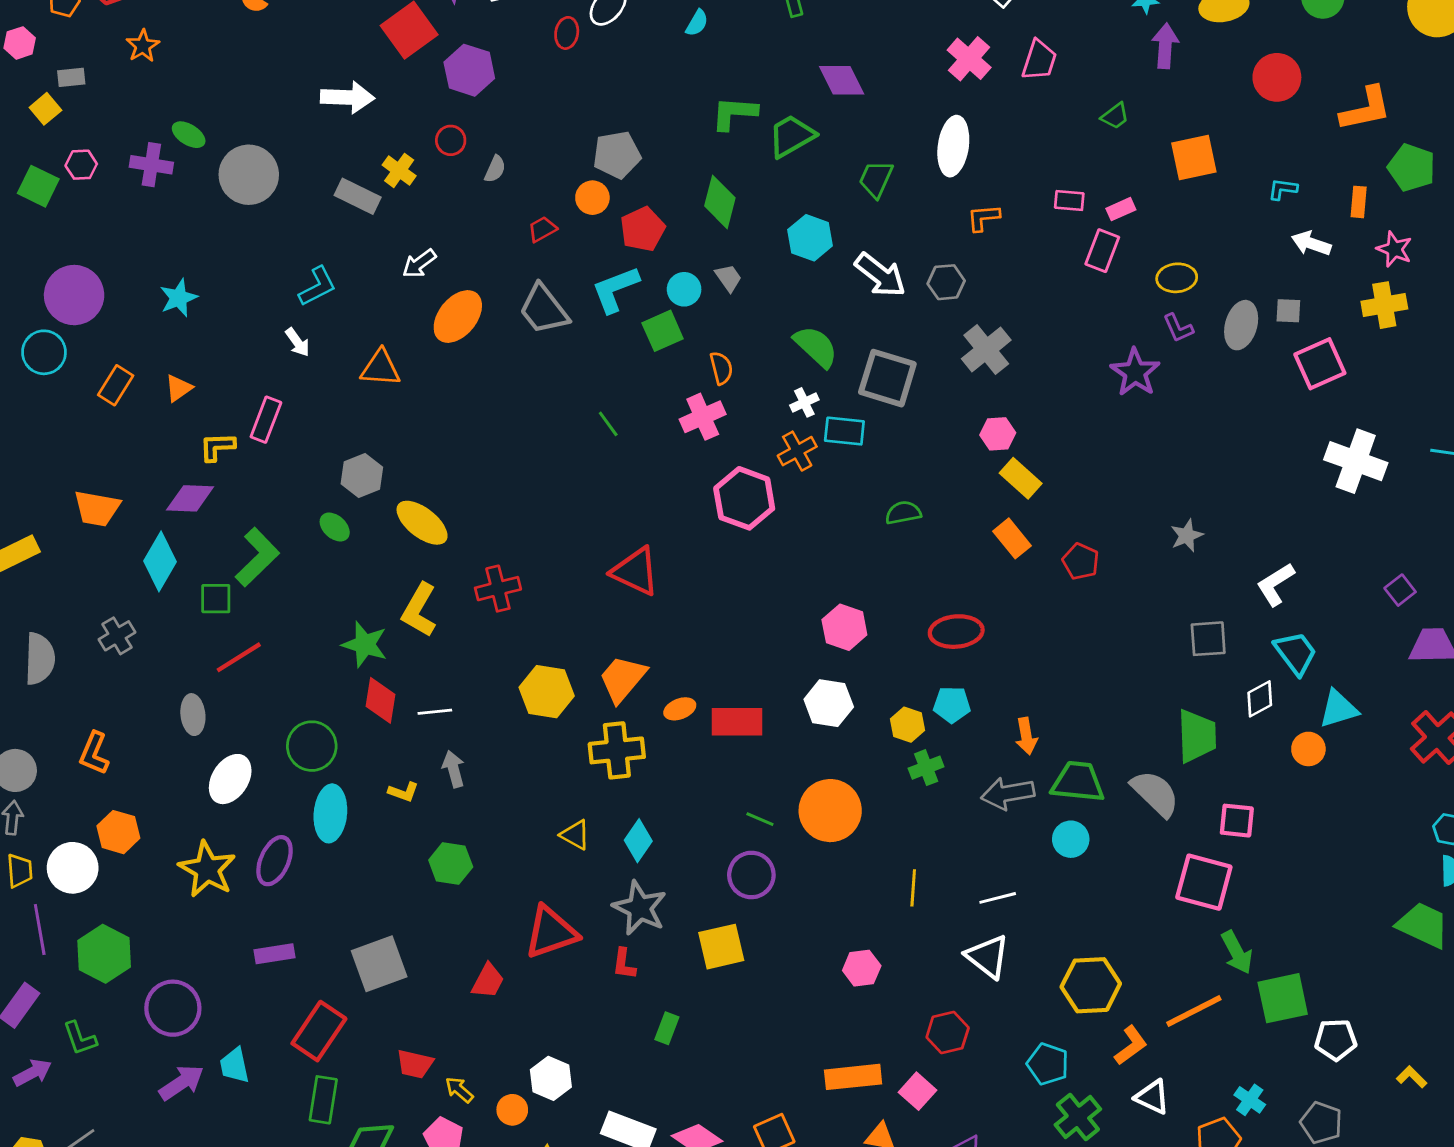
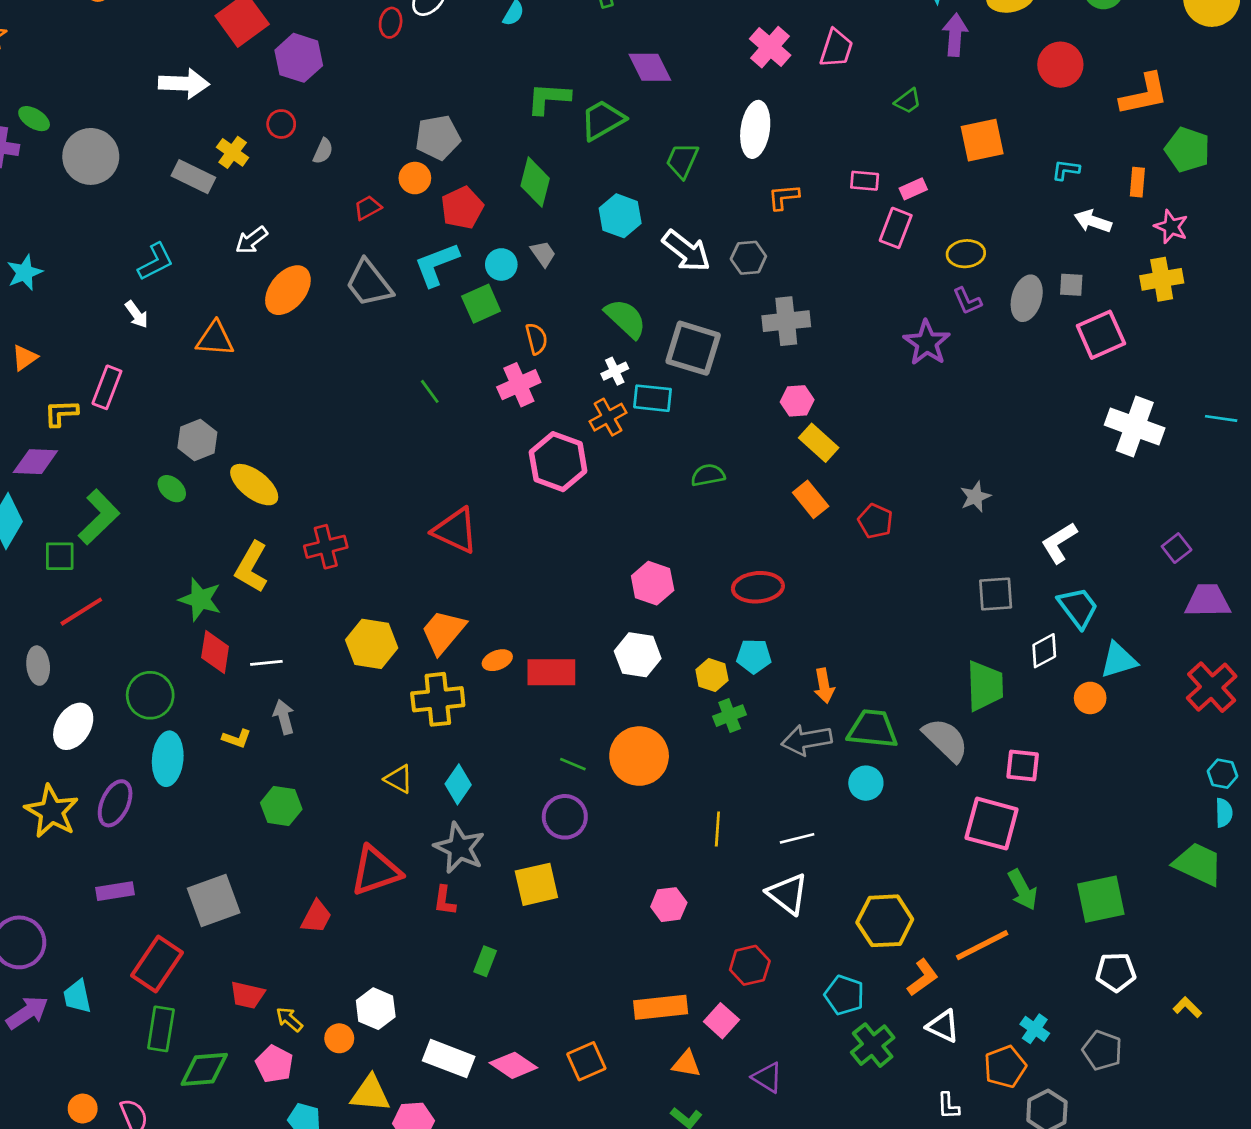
gray cross: (986, 349) -> (786, 321), turned 33
green square: (1283, 998) -> (1101, 899), moved

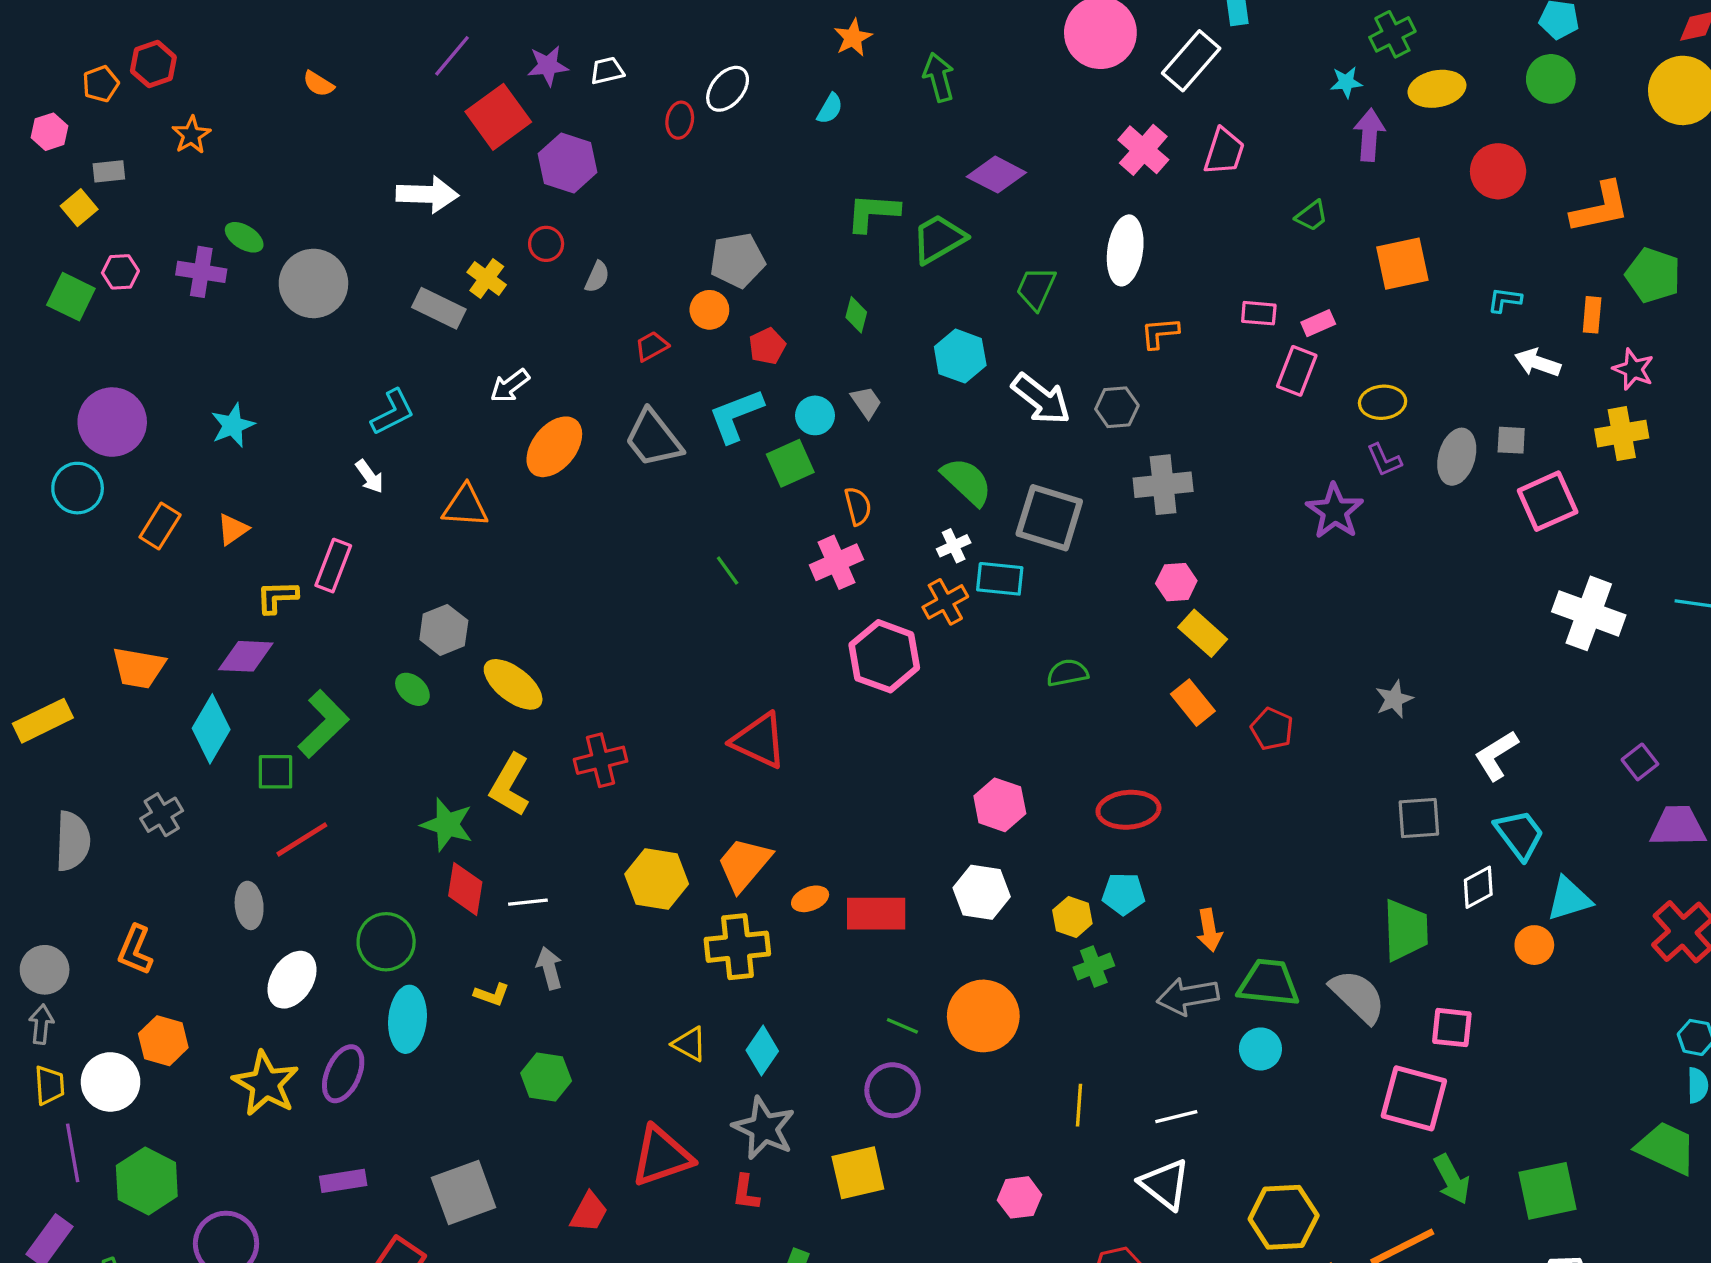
purple diamond: (650, 67) -> (996, 175), turned -36
green diamond: (535, 182) -> (856, 315), size x0.6
red pentagon: (462, 208) -> (767, 346), size x0.7

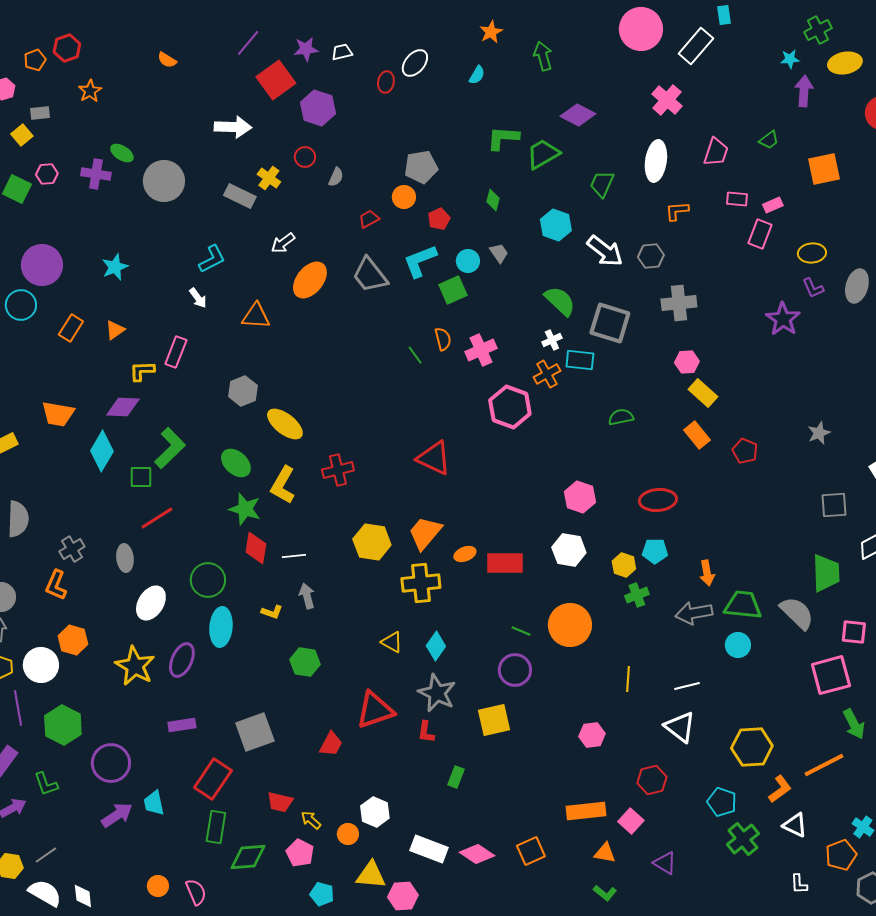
pink trapezoid: (1224, 151) -> (716, 152), moved
orange semicircle: (858, 506) -> (443, 339), moved
green ellipse: (412, 689) -> (236, 463), moved, size x1.4
gray cross: (162, 815) -> (72, 549), moved
pink square: (1414, 1098) -> (831, 675), turned -30

